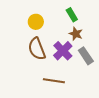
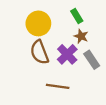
yellow circle: (36, 22) -> (38, 23), size x1.5

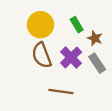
green rectangle: (77, 16) -> (77, 25), moved
brown star: (81, 36) -> (95, 38), moved

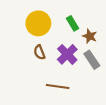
brown semicircle: (42, 55) -> (39, 52), size x0.6

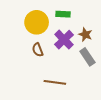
green rectangle: (73, 23) -> (63, 14), moved, turned -56
purple cross: (67, 54) -> (64, 40), moved

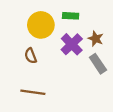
brown semicircle: (38, 50) -> (31, 56), moved
brown line: (55, 82) -> (33, 92), moved

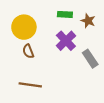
yellow circle: (41, 25) -> (24, 27), moved
brown star: (96, 39) -> (88, 21), moved

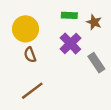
brown line: (30, 85) -> (32, 91), turned -45

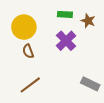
gray rectangle: (96, 63) -> (90, 84), moved, turned -30

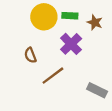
yellow circle: (24, 27) -> (44, 17), moved
brown line: (30, 85) -> (53, 76), moved

